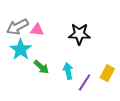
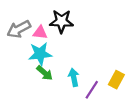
black star: (79, 34) -> (61, 21), moved
cyan star: (21, 49) -> (40, 54), moved, turned 30

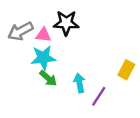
yellow rectangle: (116, 80) -> (126, 70), moved

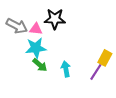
gray arrow: (20, 31) -> (17, 26), turned -125
purple line: (99, 96) -> (96, 72), moved

